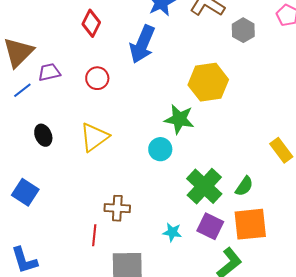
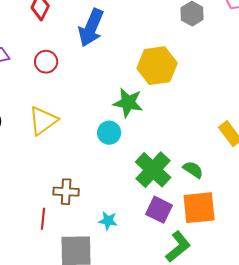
green semicircle: (244, 186) -> (193, 170), turned -90
cyan star: (172, 232) -> (108, 221), moved

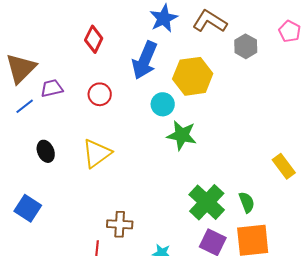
yellow hexagon: (157, 66) -> (193, 76), moved
cyan circle: (109, 133) -> (163, 104), moved
green semicircle: (193, 170) -> (247, 202), turned 35

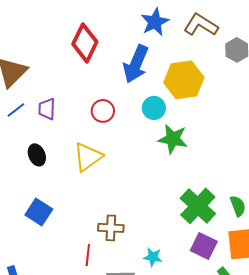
red diamond: (94, 39) -> (85, 43), size x1.4
purple trapezoid: (52, 88) -> (47, 109), moved, turned -75
red circle: (100, 94) -> (103, 111), moved
blue square: (28, 208) -> (39, 212), moved

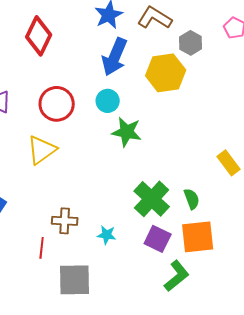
blue arrow: (136, 64) -> (115, 57), moved
yellow hexagon: (184, 80) -> (166, 73), moved
red circle: (103, 111) -> (57, 104), size x1.5
cyan star: (153, 257) -> (107, 235), moved

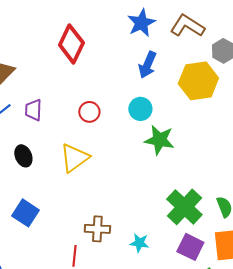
blue arrow: (115, 57) -> (147, 65), size x0.7
red circle: (57, 104) -> (89, 112), size x0.6

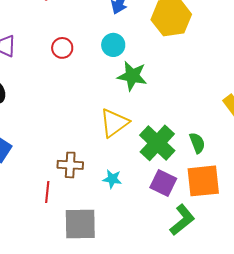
yellow triangle: (74, 158) -> (114, 123), moved

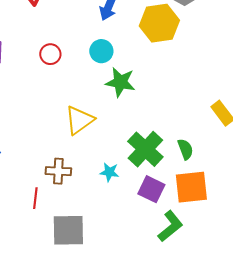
yellow triangle: (114, 123) -> (79, 120), moved
cyan star: (112, 179) -> (109, 172), moved

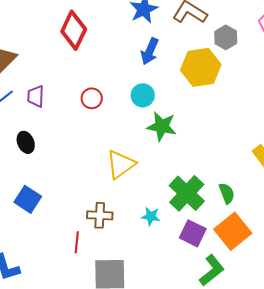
orange square: (191, 187) -> (233, 231), turned -33

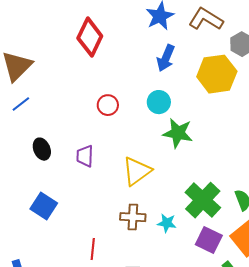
purple trapezoid: (36, 96) -> (85, 156), moved
brown cross: (100, 215) -> (133, 217), moved

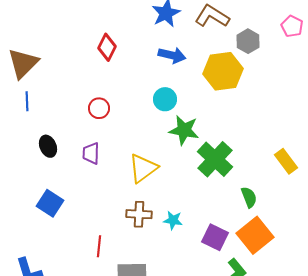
red diamond: (90, 37) -> (107, 47), moved, size x0.7
blue arrow: (166, 58) -> (172, 55), turned -100
blue line: (21, 104) -> (27, 101), turned -54
red circle: (108, 105) -> (99, 108), moved
green cross: (203, 200) -> (215, 159), moved

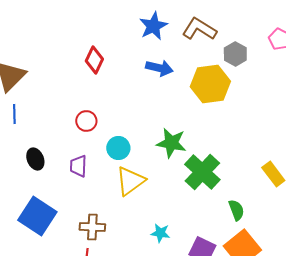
cyan circle: (165, 99) -> (118, 148), moved
blue square: (50, 203) -> (37, 216), size x1.4
brown cross: (139, 214) -> (92, 227), moved

